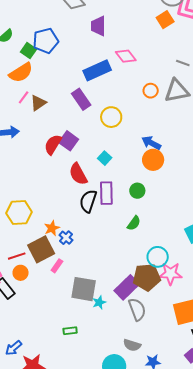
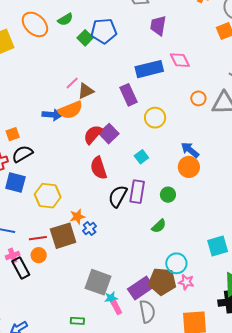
orange semicircle: (21, 73) -> (70, 110), moved
red semicircle: (78, 174) -> (99, 168), moved
pink rectangle: (57, 266) -> (116, 307), moved, turned -72
pink star: (170, 274) -> (186, 282), size x0.7

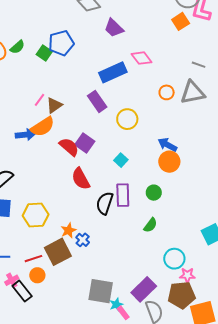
green semicircle: (65, 19) -> (17, 47), moved
purple trapezoid: (158, 26) -> (114, 28), turned -45
red semicircle: (93, 134) -> (69, 147), turned 100
brown pentagon: (162, 281) -> (182, 295), moved

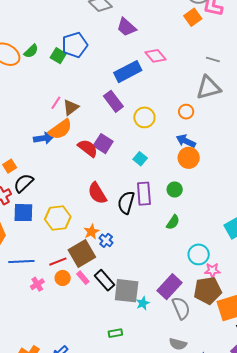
orange circle: (167, 92) -> (186, 112), moved
red semicircle: (81, 179) -> (97, 193), moved
black rectangle: (22, 291) -> (105, 280), moved
pink rectangle: (123, 313) -> (83, 278), moved

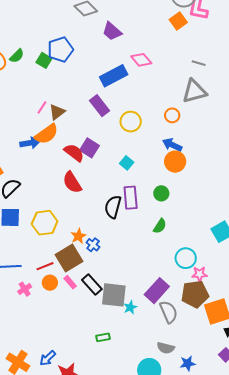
red semicircle: (97, 193) -> (72, 182), moved

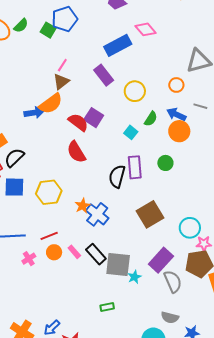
gray line: (199, 63) -> (200, 106), moved
pink line: (42, 107) -> (62, 65), moved
green semicircle: (160, 226) -> (151, 119), moved
blue cross: (93, 245) -> (97, 214), size x1.6
brown square: (69, 258) -> (150, 214), moved

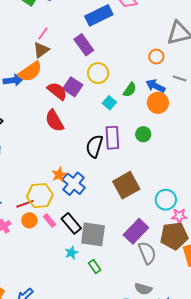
yellow circle: (135, 91) -> (98, 73), moved
yellow hexagon: (49, 192) -> (40, 196), moved
cyan star: (134, 277) -> (71, 253), moved
green rectangle: (107, 307) -> (95, 267), moved, turned 64

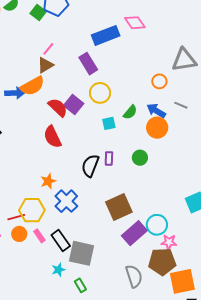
cyan square: (109, 103) -> (109, 123), turned 32
purple rectangle: (112, 138) -> (109, 159), size x0.6
orange star: (59, 175) -> (48, 181), moved
purple rectangle: (136, 231) -> (134, 233), moved

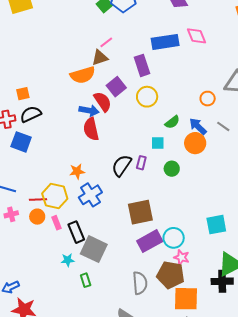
blue arrow: (15, 93) -> (89, 111), moved
purple square: (74, 105) -> (116, 87), moved
cyan square: (109, 123) -> (158, 143), moved

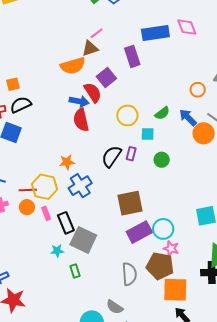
yellow circle: (147, 97) -> (127, 115), moved
orange circle: (195, 143) -> (204, 133), moved

